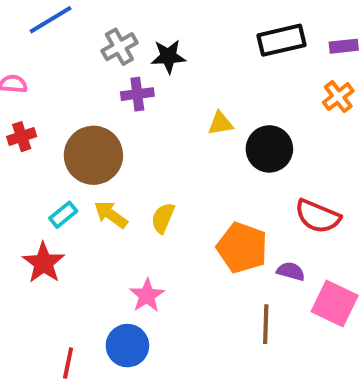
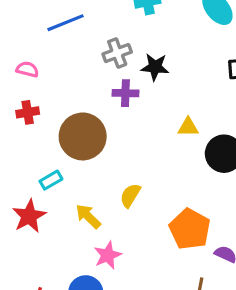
yellow arrow: (111, 215) -> (88, 216), moved

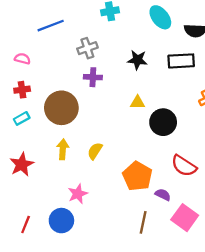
black star: (155, 67) -> (137, 60), moved
cyan rectangle: (51, 180) -> (22, 118), moved
yellow arrow: (88, 216) -> (63, 149), moved, turned 48

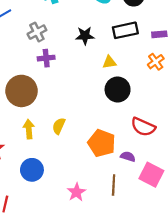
yellow triangle: (138, 102) -> (109, 62), moved
pink star: (78, 194) -> (76, 192), moved
blue circle: (61, 221) -> (32, 170), moved

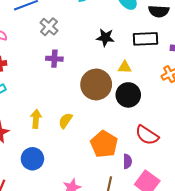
gray cross: (37, 32) -> (49, 27), moved, turned -30
purple cross: (46, 58) -> (54, 59), moved
brown circle: (22, 91) -> (96, 84), moved
purple semicircle: (128, 157) -> (127, 161), turned 64

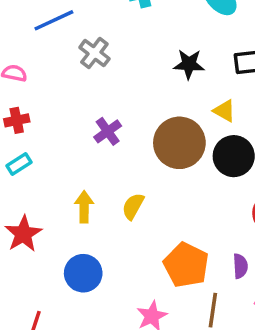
purple cross: (54, 59) -> (108, 131), moved, turned -35
yellow triangle: (125, 67) -> (224, 111), turned 32
orange pentagon: (104, 144) -> (186, 265), moved

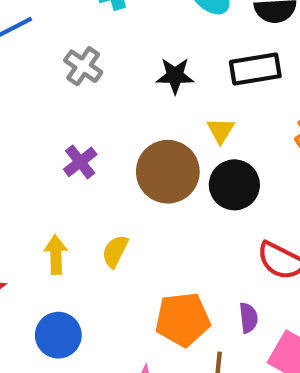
gray cross: (94, 53) -> (83, 66), moved
yellow triangle: (224, 111) -> (221, 130), turned 35
orange pentagon: (186, 265) -> (183, 319), turned -30

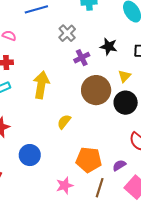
purple cross: (80, 162) -> (82, 58), moved
yellow arrow: (56, 255) -> (41, 85), moved, size x1.5
purple semicircle: (248, 318) -> (119, 165), turned -128

